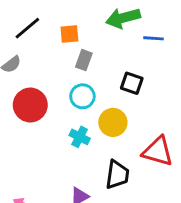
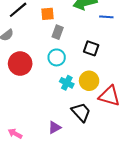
yellow circle: (113, 122) -> (89, 81), moved
cyan cross: (80, 137) -> (67, 83), moved
black trapezoid: (117, 175) -> (81, 112), turned -50

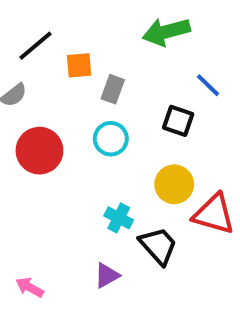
orange square: (47, 14) -> (79, 65), moved
blue line: (106, 17) -> (208, 85), moved, turned 40
cyan cross: (67, 83) -> (119, 218), moved

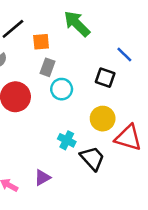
green arrow: (166, 32) -> (77, 24), moved, turned 60
gray rectangle: (113, 89) -> (47, 67), moved
purple triangle: (107, 275) -> (42, 177), moved

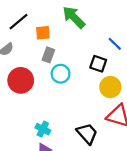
yellow circle: (103, 119) -> (110, 87), moved
cyan cross: (67, 140) -> (43, 129), moved

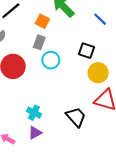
orange square: (43, 33) -> (42, 21), moved, turned 32
blue line: (115, 44) -> (100, 19), moved

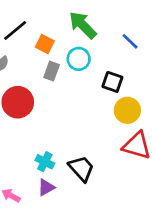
orange square: (42, 21) -> (45, 44), moved
cyan circle: (51, 60) -> (79, 59), moved
black trapezoid: (76, 117) -> (81, 168), moved

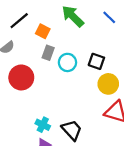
blue line: (130, 41) -> (109, 17), moved
cyan circle: (79, 59) -> (67, 62), moved

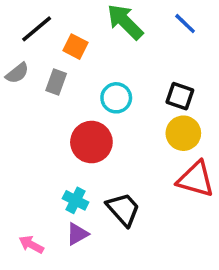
gray rectangle: (48, 53) -> (56, 82), moved
black square: (96, 61) -> (180, 96), moved
red circle: (21, 77) -> (91, 142), moved

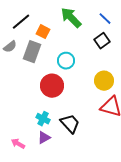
gray rectangle: (56, 82) -> (32, 52), size x1.5
black square: (180, 96) -> (102, 41), moved, turned 35

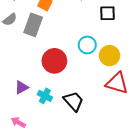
black square: (102, 41) -> (107, 13), turned 35
cyan circle: (66, 61) -> (87, 45), moved
purple triangle: (44, 138) -> (22, 87), moved

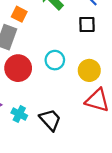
cyan circle: (87, 45) -> (55, 60), moved
red circle: (54, 61) -> (18, 68), moved

